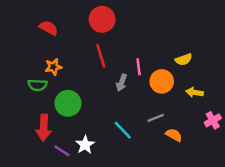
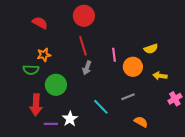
gray arrow: (122, 83) -> (87, 68), moved
orange semicircle: (174, 135) -> (141, 122), moved
purple line: (62, 151) -> (51, 124), turned -32

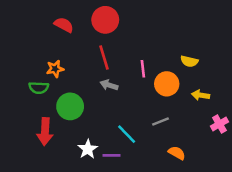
red semicircle: (40, 23) -> (64, 25), moved
yellow semicircle: (151, 49) -> (189, 61), turned 32
gray arrow: (87, 68) -> (109, 85), turned 88
purple line: (51, 124) -> (112, 155), moved

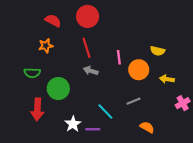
orange star: (55, 69) -> (46, 46), moved

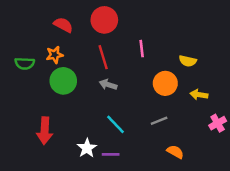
pink line: (119, 57) -> (142, 49), moved
green semicircle: (32, 73) -> (25, 63), moved
green circle: (58, 89) -> (63, 81), moved
cyan line: (105, 111) -> (116, 124), moved

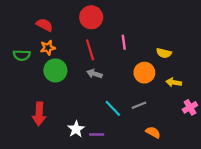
red semicircle: (63, 25) -> (45, 25), moved
cyan line: (116, 124) -> (113, 108), moved

